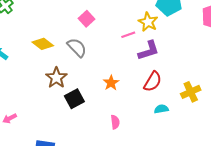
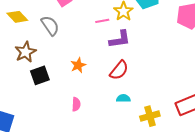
yellow cross: (191, 92) -> (150, 116), moved

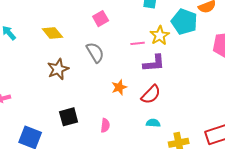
gray semicircle: (50, 26) -> (95, 52), moved
orange star: (78, 65) -> (119, 87), moved
black square: (40, 75) -> (69, 117), moved

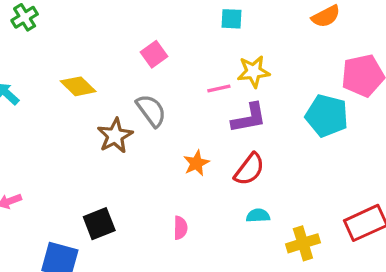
cyan pentagon: (184, 22) -> (327, 116), moved
yellow star: (160, 35) -> (253, 72), turned 30
brown star: (58, 69) -> (115, 136), moved
black square: (69, 117) -> (99, 224), moved

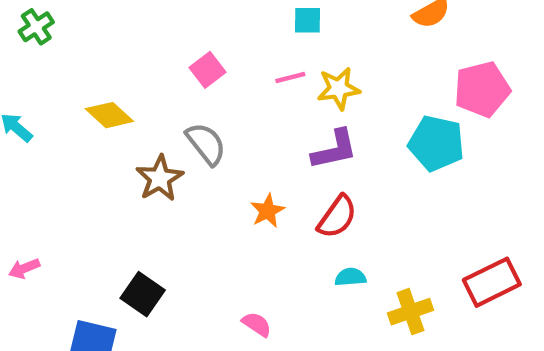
pink line: (219, 88) -> (290, 77), moved
black square: (99, 224) -> (143, 294), turned -32
pink semicircle: (180, 228) -> (257, 324), moved, turned -55

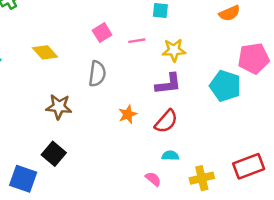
pink line: (290, 77) -> (137, 41), moved
gray semicircle: (206, 144) -> (97, 74), turned 40
brown star: (160, 178) -> (59, 107), moved, turned 30
pink semicircle: (257, 324) -> (153, 179), moved

